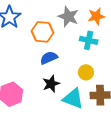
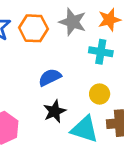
orange hexagon: (42, 32) -> (33, 28), moved

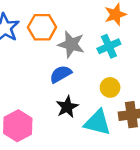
gray star: (73, 22) -> (71, 44), moved
cyan cross: (101, 52) -> (109, 46), turned -30

